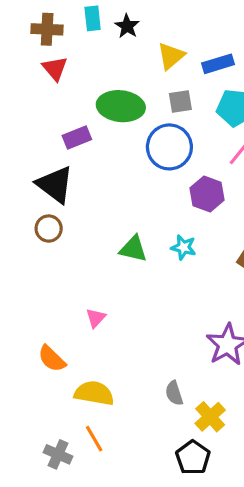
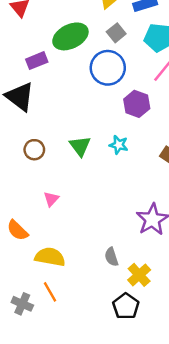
gray square: (180, 101) -> (116, 33), turned -30
green ellipse: (121, 106) -> (70, 36), turned -32
brown circle: (49, 229) -> (34, 150), moved
green triangle: (133, 249) -> (80, 146), turned 40

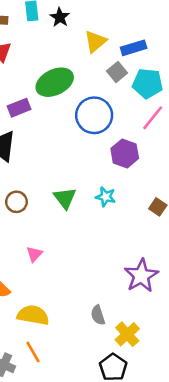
gray square: (116, 33) -> (117, 72), moved

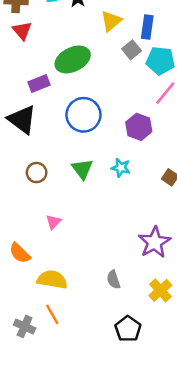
blue rectangle: (134, 48) -> (147, 27), turned -65
blue circle: (94, 115) -> (83, 115), moved
yellow cross: (127, 334) -> (160, 290), moved

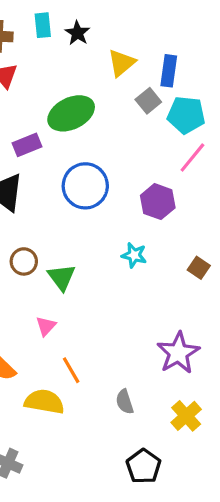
green triangle: (82, 169) -> (62, 277), moved
orange line: (52, 314) -> (71, 370), moved

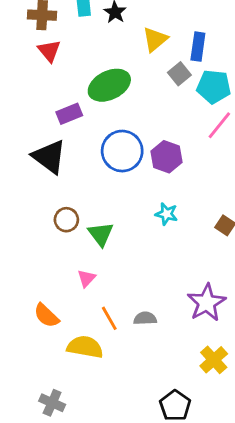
purple hexagon: (158, 202) -> (167, 157), moved
gray semicircle: (125, 402) -> (145, 318), moved, turned 105

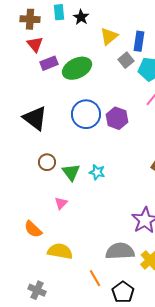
purple rectangle: (69, 114) -> (49, 63), moved
cyan star: (167, 214) -> (97, 172), moved
orange line: (109, 318) -> (95, 278), moved
gray semicircle: (145, 318) -> (120, 251), moved, size x1.8

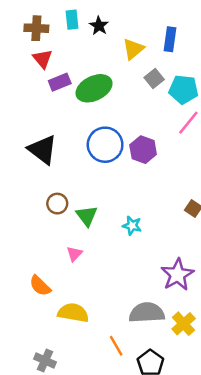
blue rectangle: (139, 41) -> (170, 39), moved
cyan star: (97, 172) -> (132, 226), moved

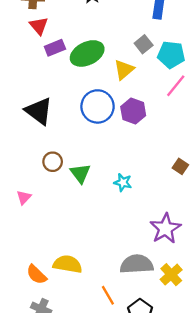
yellow triangle: (133, 49) -> (124, 70), moved
pink triangle: (74, 254) -> (24, 197), moved
orange semicircle: (40, 286) -> (36, 275), moved

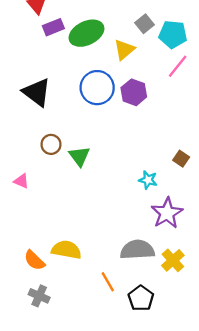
brown square: (180, 166) -> (181, 159), moved
cyan star: (123, 182) -> (148, 180), moved
pink triangle: (24, 197) -> (21, 181), turned -49

